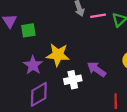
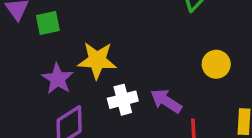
purple arrow: (97, 69) -> (166, 101), moved

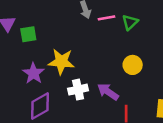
yellow circle: (216, 64) -> (133, 65), moved

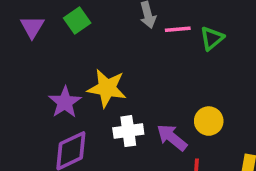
green square: (28, 34) -> (77, 20), moved, turned -30
yellow circle: (133, 65) -> (209, 121), moved

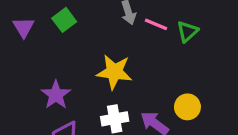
pink line: (178, 29) -> (156, 24), turned 30
yellow star: (107, 88) -> (114, 72), moved

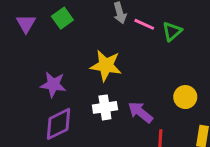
purple star: (56, 95) -> (53, 85), turned -30
yellow circle: (187, 107) -> (185, 97), moved

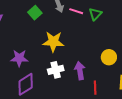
green square: (62, 18) -> (35, 13), moved
purple arrow: (140, 112) -> (80, 71), turned 48

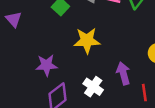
white cross: (56, 70) -> (93, 87), moved, turned -35

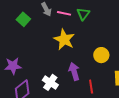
yellow star: (87, 41) -> (64, 39), moved, turned 30

